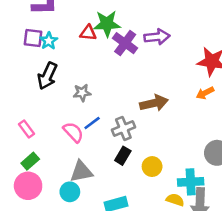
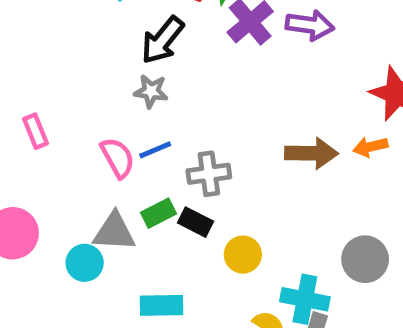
black arrow: (47, 76) -> (162, 40), moved
brown arrow: (154, 103) -> (311, 153), moved
black rectangle: (123, 156) -> (196, 222), turned 72
green rectangle: (30, 161) -> (158, 213), moved

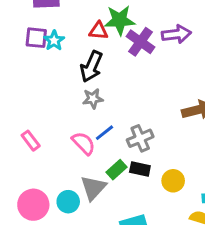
gray triangle: (114, 232) -> (93, 188), turned -36
cyan circle: (85, 263) -> (68, 202), moved

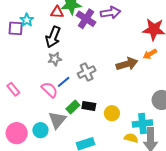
purple square: (36, 38) -> (16, 28), moved
gray cross: (140, 138) -> (87, 72), moved

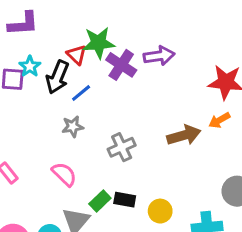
red triangle: (57, 12) -> (77, 55), turned 40
black arrow: (53, 37) -> (57, 77), moved
blue line: (64, 82) -> (81, 93), moved

